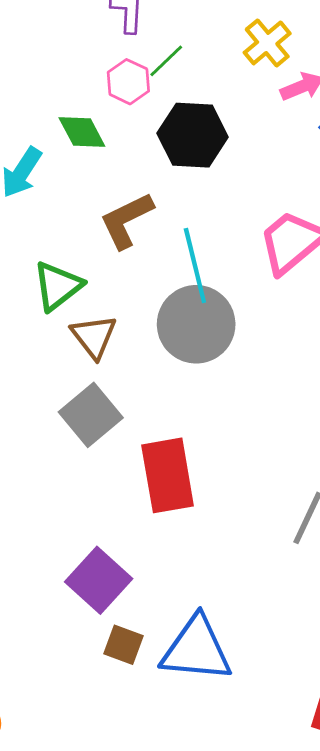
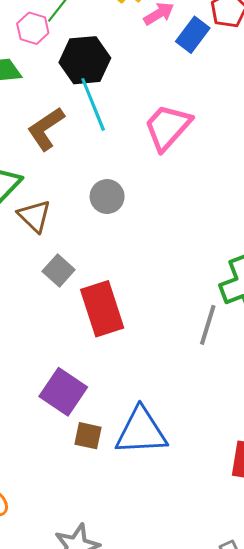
cyan line: (195, 265) -> (93, 104), moved
gray circle: (196, 324) -> (107, 197), size x0.6
gray square: (91, 415) -> (59, 270), moved, size x0.7

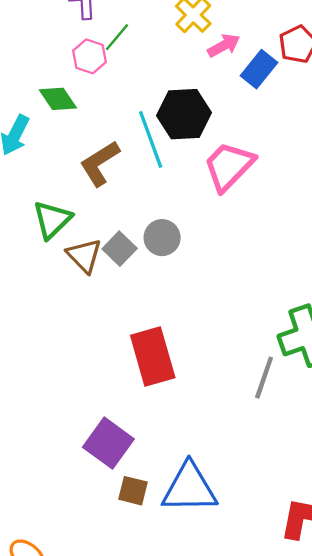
black hexagon: (85, 60) -> (184, 114), moved
gray square: (59, 270) -> (120, 249), moved

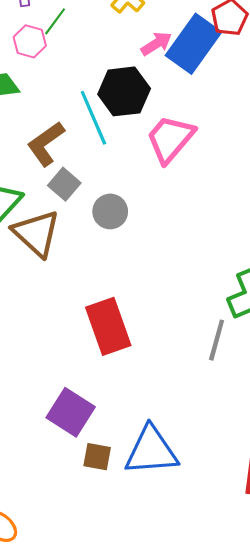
pink arrow: (224, 46) -> (156, 44), moved
blue rectangle: (259, 69) -> (194, 44), size x1.6
gray square: (120, 249) -> (64, 184), moved
brown triangle: (84, 256) -> (36, 233), size x1.4

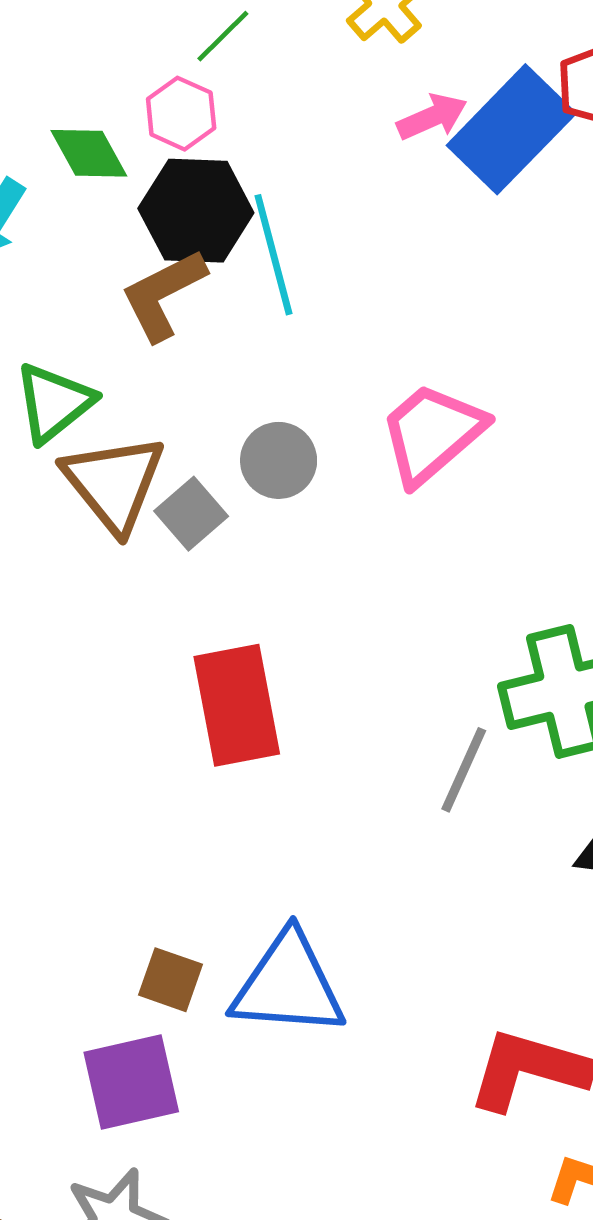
pink hexagon: (30, 41) -> (181, 114), moved
black hexagon: (124, 91) -> (196, 211), moved
pink trapezoid: (170, 139) -> (432, 433), moved
gray square: (64, 184) -> (191, 514), moved
purple square: (71, 412) -> (131, 1082), moved, turned 36

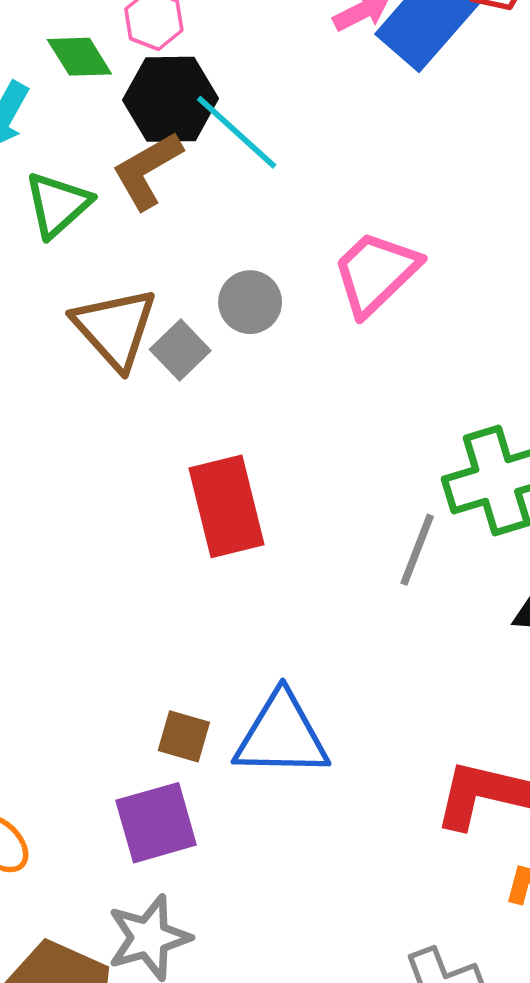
cyan line: (273, 255) -> (237, 132), turned -30
green triangle: (54, 403) -> (58, 205), moved

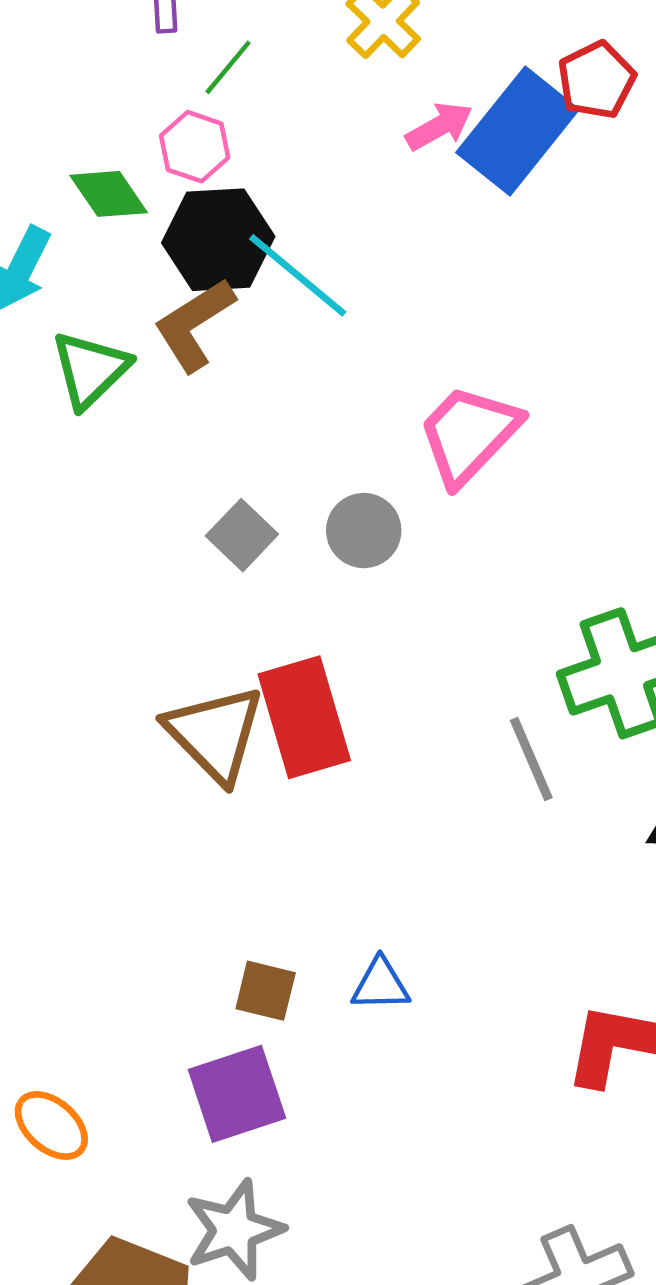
gray circle: (250, 302) -> (364, 531), moved
brown triangle: (115, 328) -> (215, 734), moved
gray line: (417, 550) -> (531, 759), turned -42
blue triangle: (281, 735) -> (381, 985), size x0.5

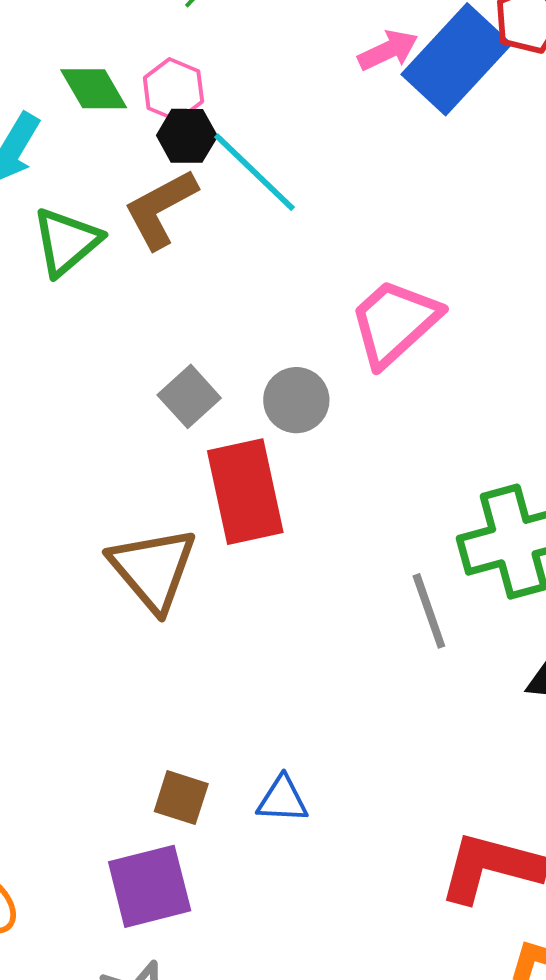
pink hexagon: (195, 147) -> (173, 90), moved
black hexagon: (218, 240) -> (187, 136), size x0.6
red rectangle: (304, 717) -> (245, 492), moved

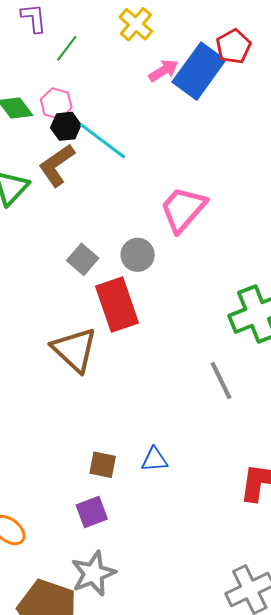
gray line: (429, 611) -> (221, 380), moved
purple square: (150, 886) -> (92, 512), size x0.7

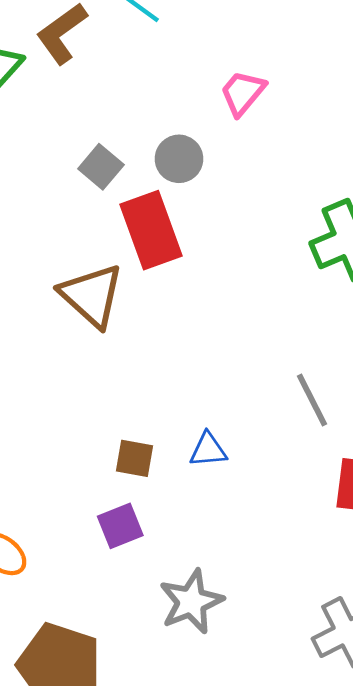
pink trapezoid: (183, 209) -> (243, 93), size x0.7
gray line: (221, 380) -> (312, 400), moved
gray star: (93, 573) -> (191, 602), moved

